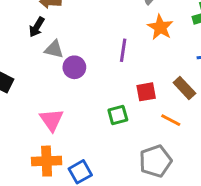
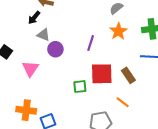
red square: (146, 92) -> (102, 74), size x1.6
pink triangle: (52, 120) -> (30, 69), moved
orange line: (171, 120) -> (123, 102), moved

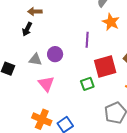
gray triangle: (44, 35) -> (35, 60), moved
pink triangle: (30, 69) -> (46, 84), moved
orange cross: (26, 110) -> (42, 119), turned 30

